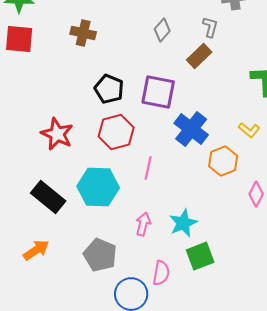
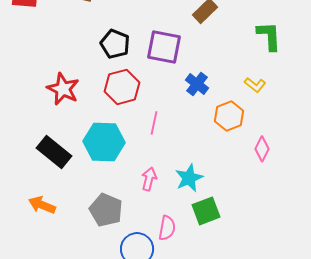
blue cross: (191, 129) -> (197, 84), size x0.7
orange arrow: (36, 250) -> (42, 205), turned -124

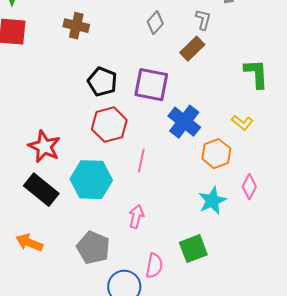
blue cross: (197, 84) -> (184, 122), size x1.4
red star: (63, 89) -> (44, 147), moved
cyan star: (189, 178) -> (212, 201), moved

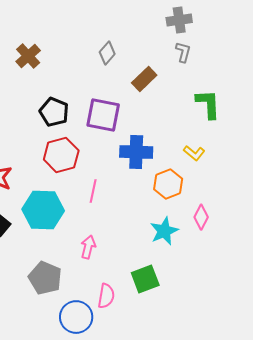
gray L-shape: (203, 20) -> (183, 52), moved
brown cross: (76, 26) -> (28, 56), turned 35
blue cross: (184, 122) -> (136, 152), turned -36

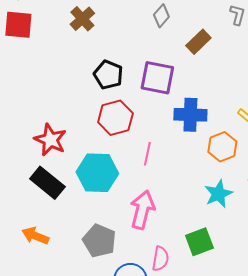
pink arrow: (88, 247) -> (142, 210), size x1.6

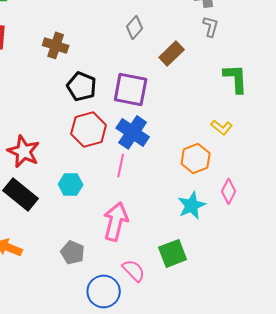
brown cross: (82, 19) -> (56, 45), moved, turned -30
blue cross: (190, 115) -> (133, 132), moved, turned 32
cyan hexagon: (97, 173) -> (71, 184), size x0.6
gray pentagon: (99, 241) -> (73, 252), size x0.7
pink semicircle: (160, 259) -> (134, 270), turned -55

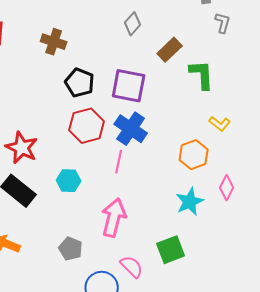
gray L-shape: (211, 26) -> (223, 23), moved
green L-shape: (236, 78) -> (202, 75), moved

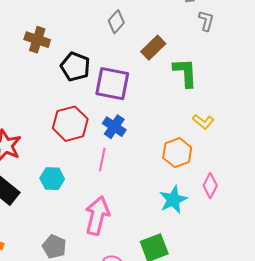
black pentagon: (80, 83) -> (75, 67), moved
blue cross: (131, 129) -> (114, 127), size x0.7

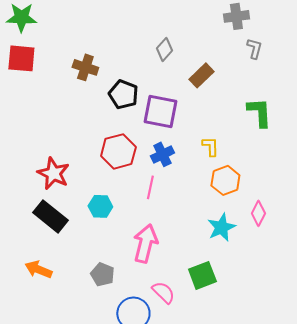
green L-shape: (185, 73) -> (259, 112), moved
yellow L-shape: (203, 122) -> (210, 146), moved, turned -130
blue cross: (114, 127) -> (162, 154), turned 30

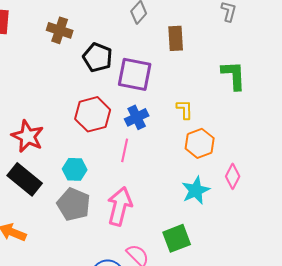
brown rectangle: (201, 75) -> (176, 38), turned -50
gray pentagon: (102, 274) -> (74, 204), moved, size x1.4

